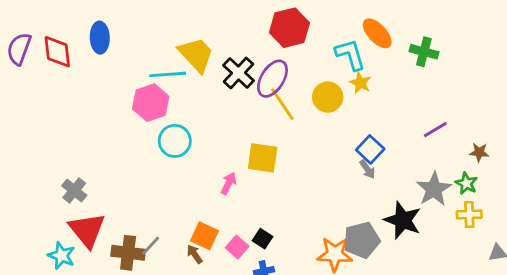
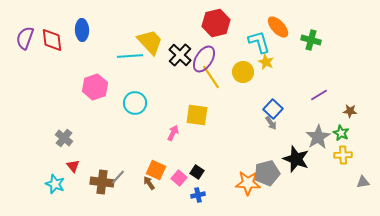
pink hexagon: (151, 103) -> (95, 87), moved
red triangle: (87, 230) -> (73, 166), size x0.5

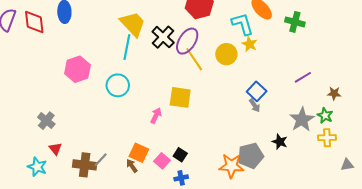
cyan line: (130, 56) -> (127, 47), moved, turned -75
black star: (296, 159) -> (280, 142), size x0.6

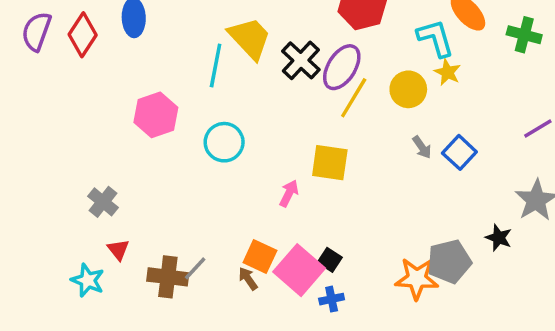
red diamond: (34, 22) -> (83, 35), turned 40
cyan line: (127, 47) -> (216, 65), moved
yellow line: (194, 59) -> (354, 98), turned 65
gray arrow: (255, 105) -> (422, 147), moved
pink square: (162, 161) -> (299, 270), size x1.8

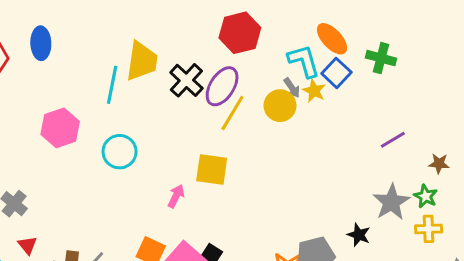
yellow trapezoid: (250, 38) -> (142, 61), turned 51
gray arrow: (422, 147) -> (292, 88), moved
blue square: (459, 152) -> (336, 73), moved

